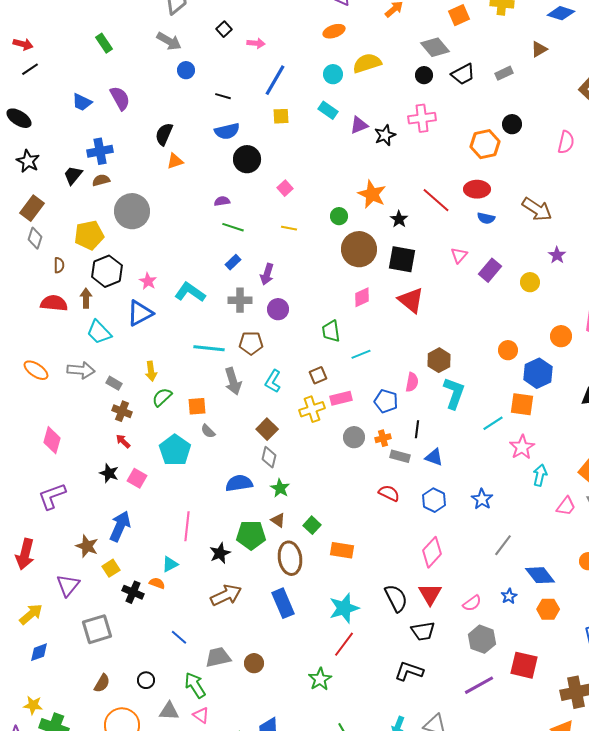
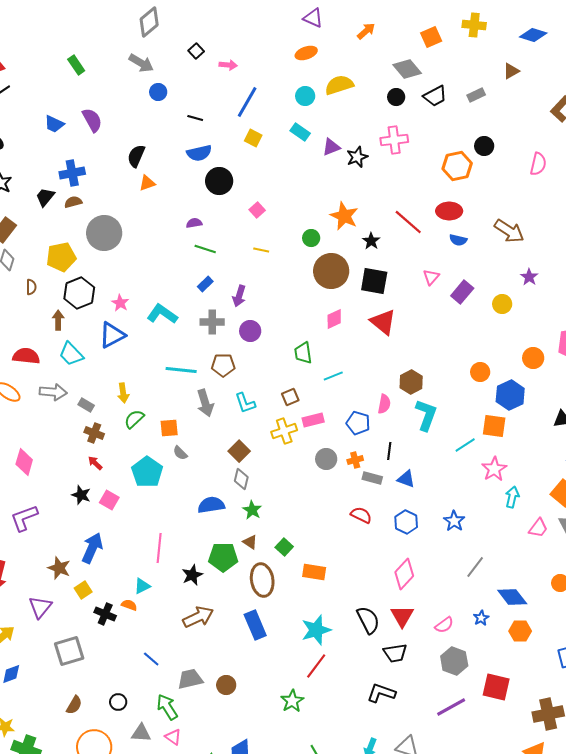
yellow square: (281, 116) -> (253, 138), turned 30
red semicircle: (54, 303) -> (26, 356), moved
cyan L-shape: (273, 381) -> (245, 403), turned -50

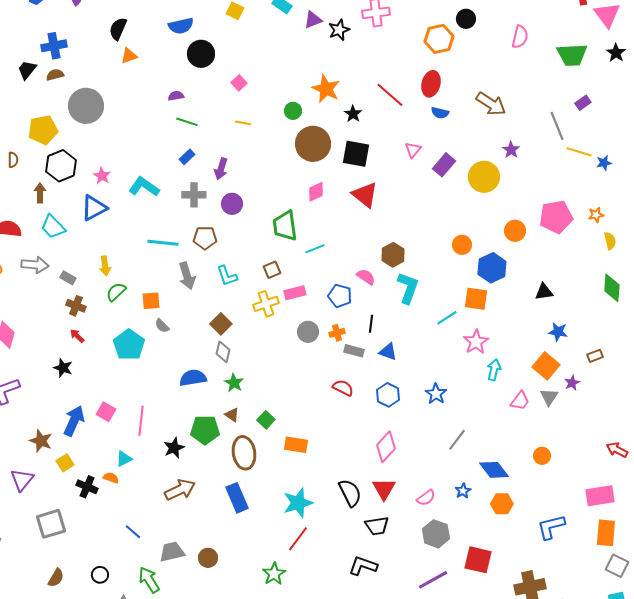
red ellipse: (449, 211) -> (431, 84), turned -75
yellow circle: (502, 304) -> (484, 177), size x1.6
green trapezoid: (303, 353) -> (285, 226), size x1.4
pink semicircle: (384, 404) -> (366, 277), turned -66
pink square: (109, 500) -> (106, 412), moved

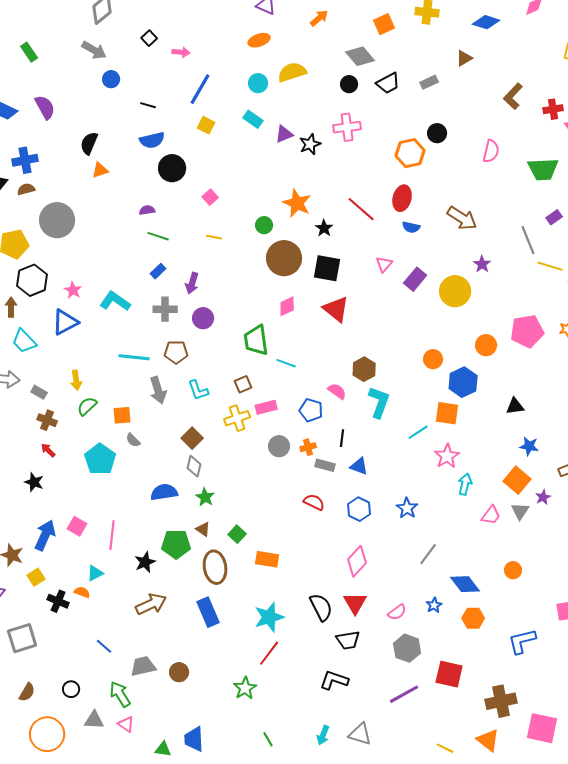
cyan line: (315, 249) -> (286, 363), turned 42

